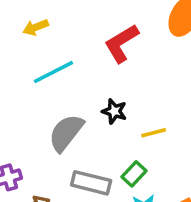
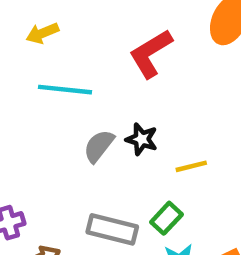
cyan line: (54, 72) -> (65, 90), turned 33
gray semicircle: (66, 133) -> (99, 146), moved, size x0.7

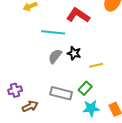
red L-shape: (151, 53) -> (78, 15), turned 65
cyan line: (65, 90) -> (53, 32), moved

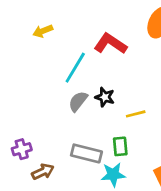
cyan line: (53, 32) -> (75, 68), turned -65
green rectangle: (85, 88) -> (120, 146), turned -48
cyan star: (91, 108) -> (113, 175), moved

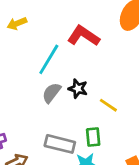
yellow line: (136, 114) -> (108, 105), turned 48

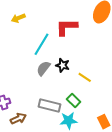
red L-shape: (83, 36) -> (67, 27), turned -35
green rectangle: (93, 137) -> (74, 100), turned -40

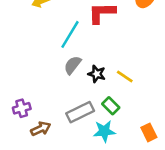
black star: (63, 65) -> (97, 74), moved
gray rectangle: (49, 106) -> (80, 112), turned -40

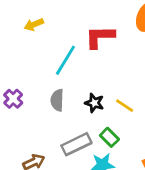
gray semicircle: (73, 65) -> (57, 100), moved, turned -36
purple cross: (22, 108) -> (13, 99), moved, turned -30

